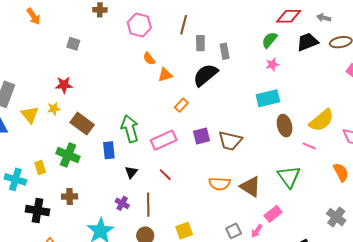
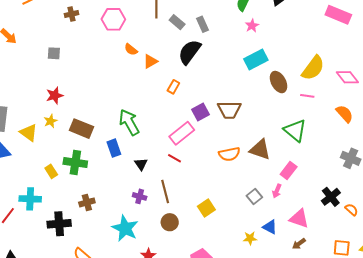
gray rectangle: (200, 43) -> (177, 22), turned -35
pink rectangle: (164, 140) -> (182, 133), moved
yellow rectangle: (40, 167) -> (51, 171), moved

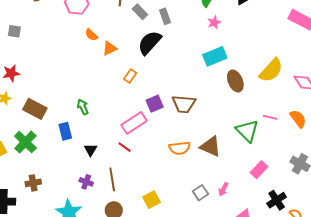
pink line: (307, 96) -> (270, 117), moved
green arrow: (129, 122) -> (83, 107), size x0.6
green cross: (75, 163) -> (25, 142), turned 30
pink rectangle: (289, 170) -> (259, 170), moved

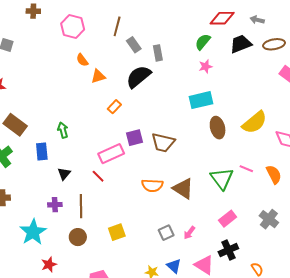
purple cross: (86, 182) -> (55, 205), turned -32
black cross: (277, 200) -> (228, 250), moved

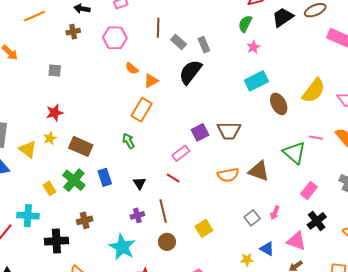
orange rectangle: (114, 107) -> (142, 110), moved, size x1.6
blue rectangle: (42, 152) -> (105, 177), moved
pink rectangle: (111, 154) -> (181, 153), size x0.7

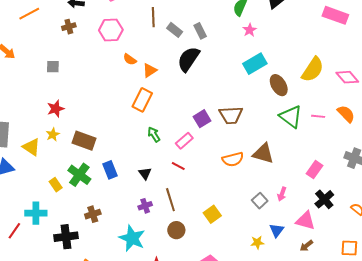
green arrow: (128, 141) -> (154, 134), moved
green triangle: (294, 153) -> (291, 117), moved
blue triangle: (267, 249) -> (277, 230), turned 42

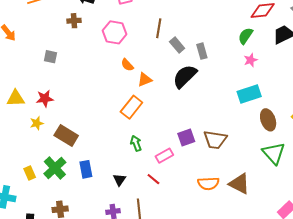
yellow triangle: (31, 147) -> (16, 98), moved, turned -48

